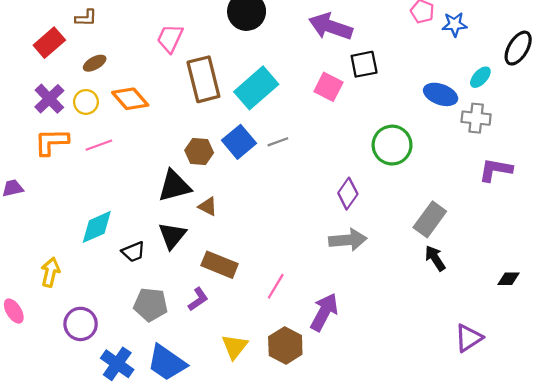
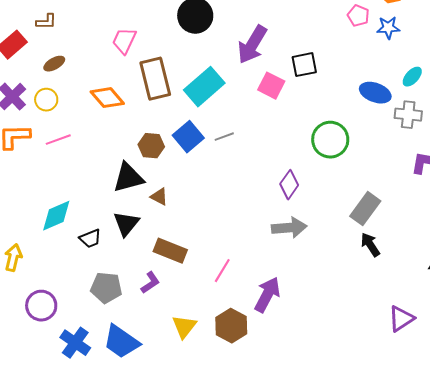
purple arrow: (331, 27) -> (252, 45), moved, turned -78
orange diamond: (130, 99) -> (107, 98), moved

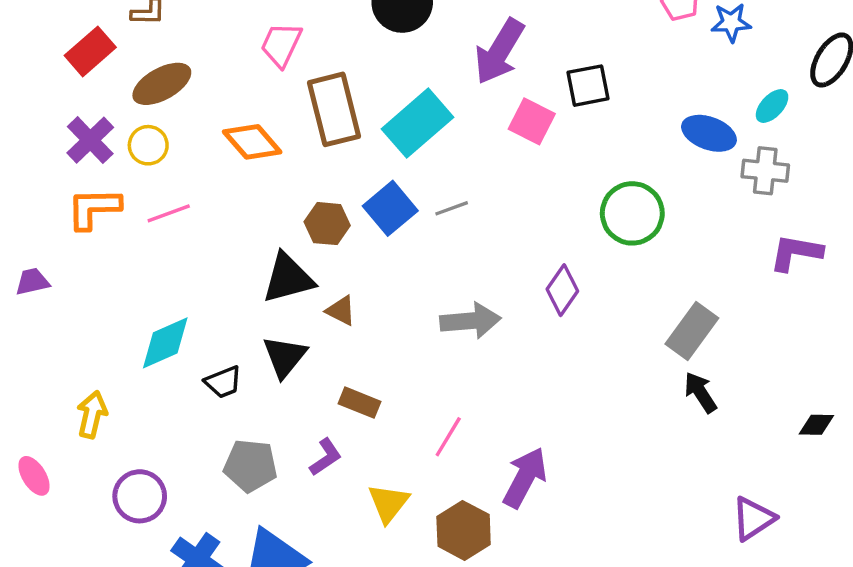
brown ellipse: (54, 64) -> (162, 84), size x1.6
gray arrow: (289, 228) -> (470, 321), moved
brown rectangle: (170, 251) -> (360, 403), size x0.7
yellow triangle: (184, 327) -> (389, 503), moved

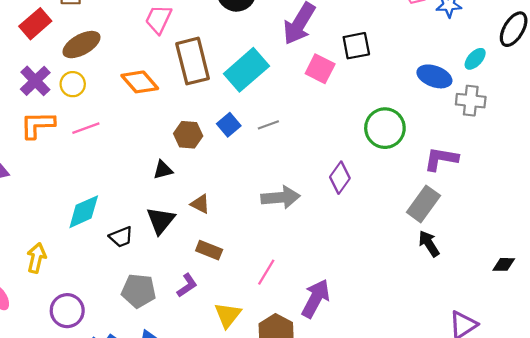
blue square: (390, 208) -> (229, 125), size x0.7
purple L-shape: (796, 253) -> (441, 159), moved
black triangle: (288, 278) -> (163, 170), size x0.6
brown triangle: (341, 311) -> (200, 204), moved

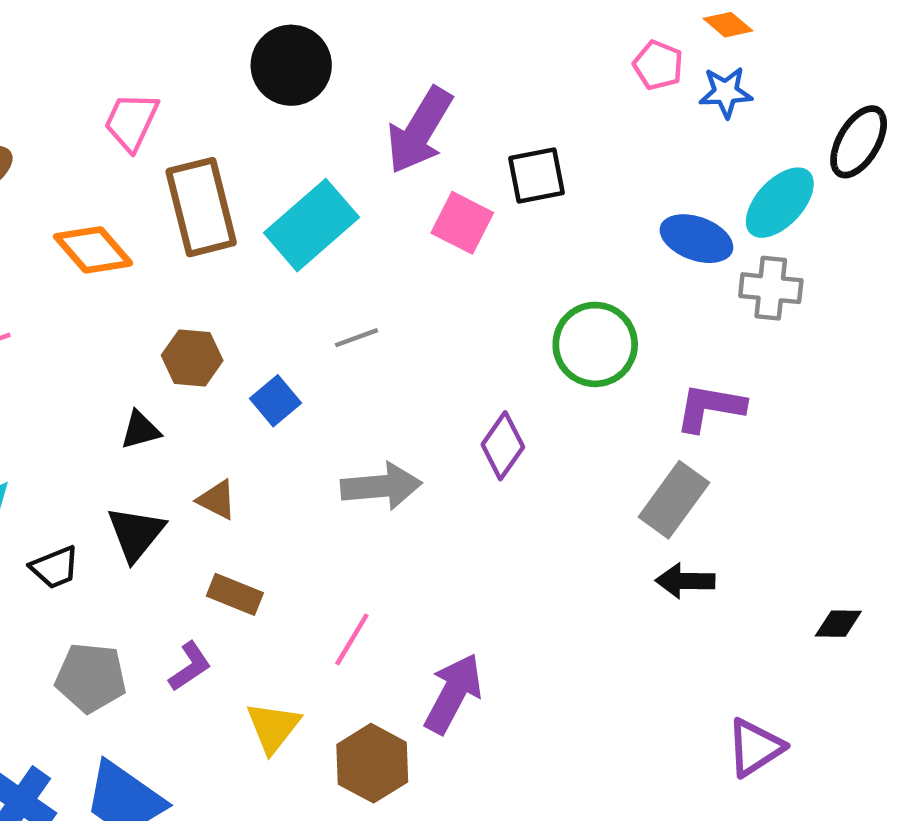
cyan ellipse: (475, 59) -> (780, 203), size x1.6
blue square: (229, 125) -> (275, 401), moved
black arrow: (429, 244) -> (685, 581), turned -56

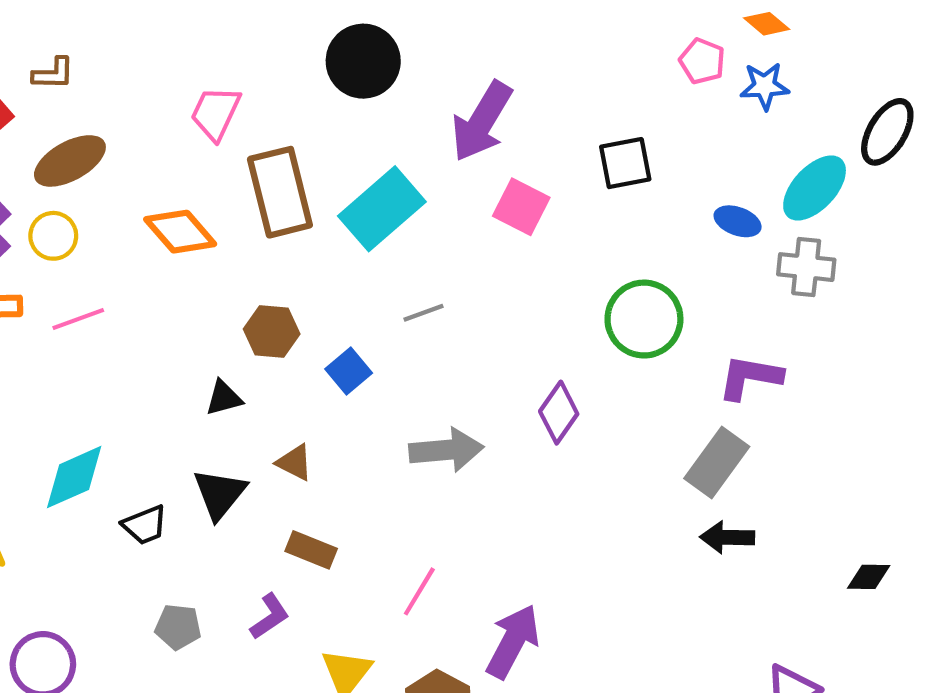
black square: (537, 176) -> (625, 163), moved
blue ellipse: (696, 239) -> (738, 221), size x0.7
gray pentagon: (91, 678) -> (178, 627), size x0.7

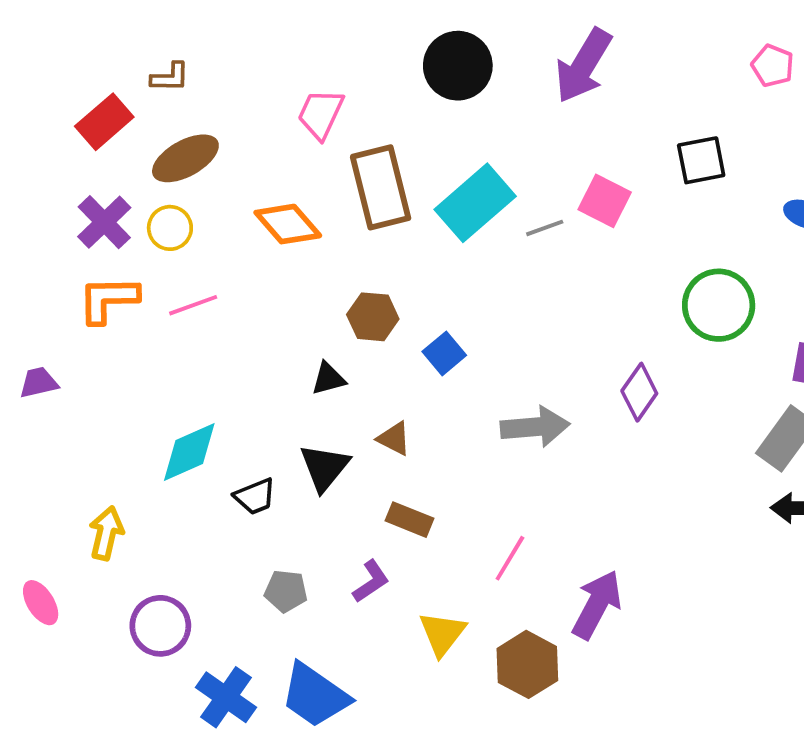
purple arrow: (482, 121) -> (583, 66), moved
gray line: (423, 313) -> (545, 228), moved

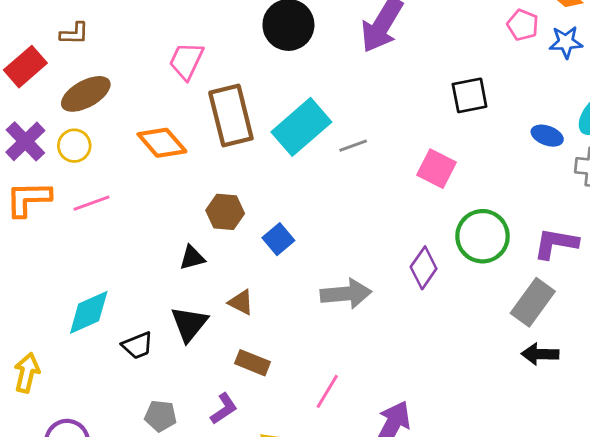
pink square: (605, 201) -> (436, 169), moved
green circle: (719, 305) -> (482, 236), moved

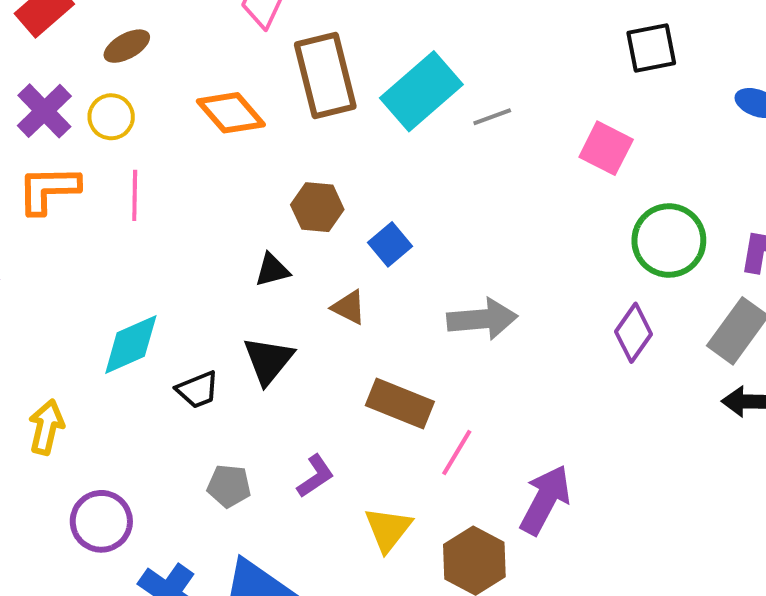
brown ellipse: (86, 94) -> (127, 46), size x0.7
pink line: (92, 203) -> (135, 195), turned -69
purple diamond: (424, 268) -> (634, 333), moved
brown triangle: (241, 302) -> (349, 307), moved
brown rectangle: (253, 363) -> (400, 404), moved, size x1.4

